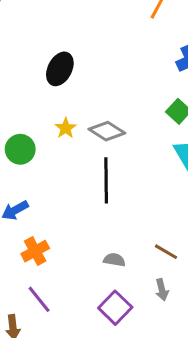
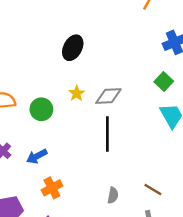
gray diamond: (107, 131) -> (108, 96), turned -36
gray semicircle: (114, 260) -> (113, 195), turned 91

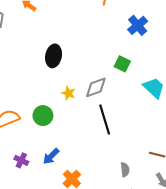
green square: (164, 81) -> (122, 64), moved

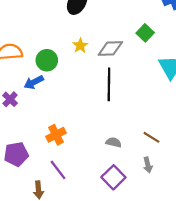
blue arrow: (51, 156) -> (34, 82), moved
gray semicircle: (125, 170) -> (114, 142), turned -88

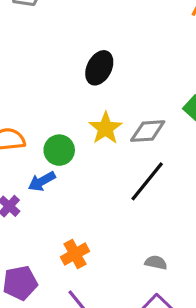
yellow star: (80, 46) -> (106, 128), size x1.5
black line: (109, 84) -> (147, 181), turned 40

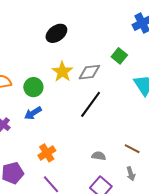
black ellipse: (99, 68) -> (56, 33), turned 30
blue arrow: (42, 181) -> (33, 113), moved

